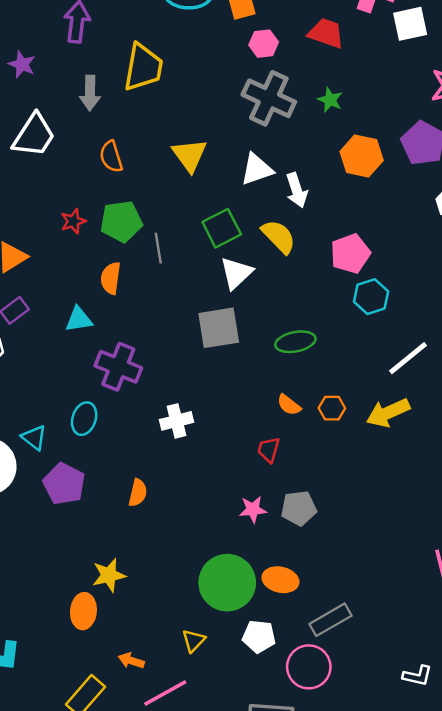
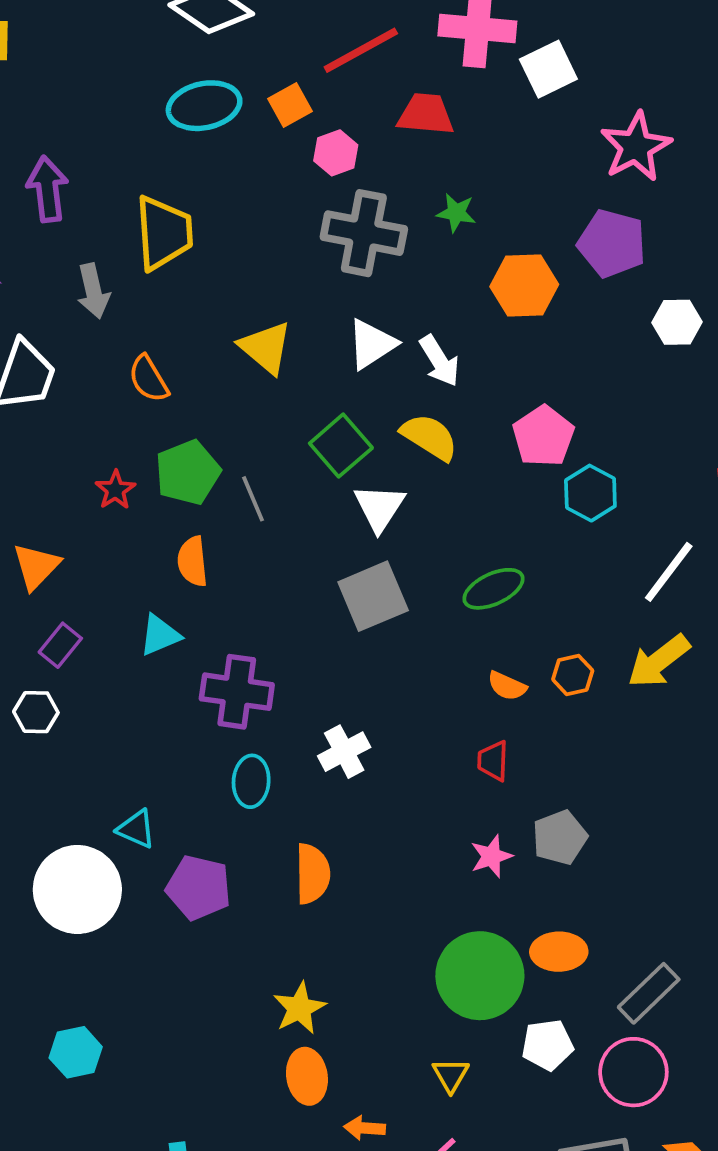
cyan ellipse: (84, 419) -> (251, 781), moved
orange semicircle: (138, 493) -> (313, 874), size x1.4
orange ellipse: (83, 611) -> (307, 1076), moved

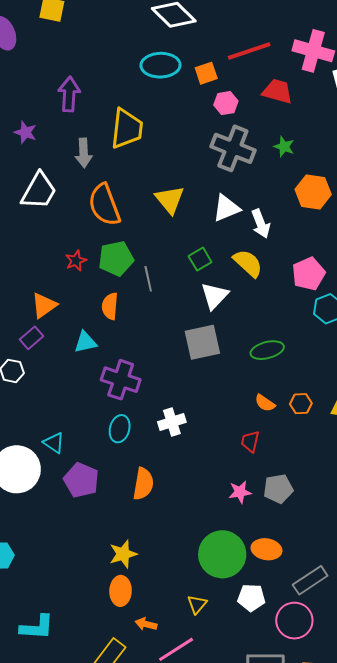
orange semicircle: (149, 379) -> (104, 205), size x1.6
green square: (341, 446) -> (200, 259), size x0.7
orange triangle: (36, 566) -> (44, 305), moved

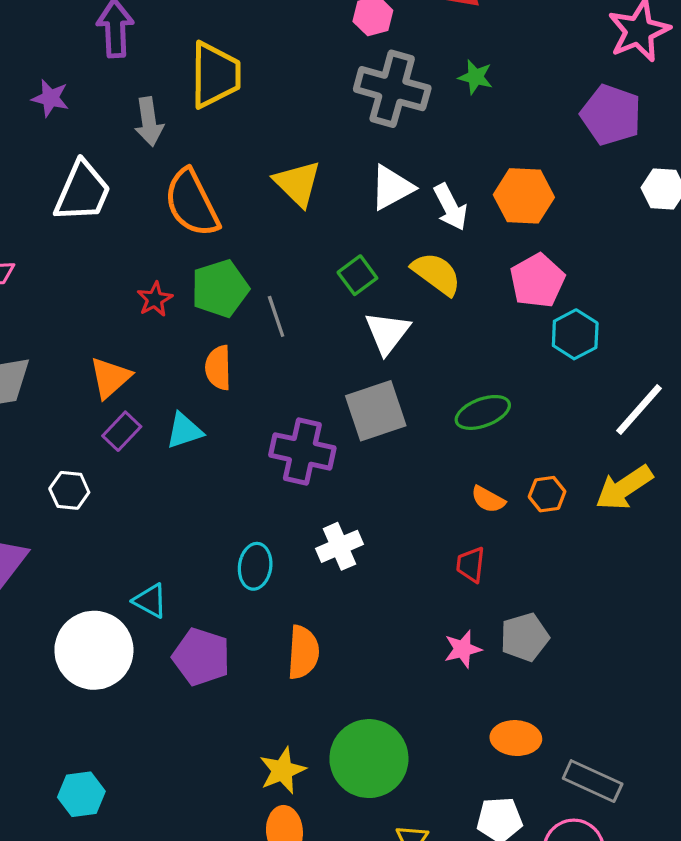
orange hexagon: (313, 192) -> (524, 196), moved
purple rectangle: (31, 338) -> (122, 431), moved
purple cross: (121, 380) -> (302, 451), moved
green circle: (222, 554) -> (369, 759), moved
gray rectangle: (310, 580) -> (593, 781), turned 64

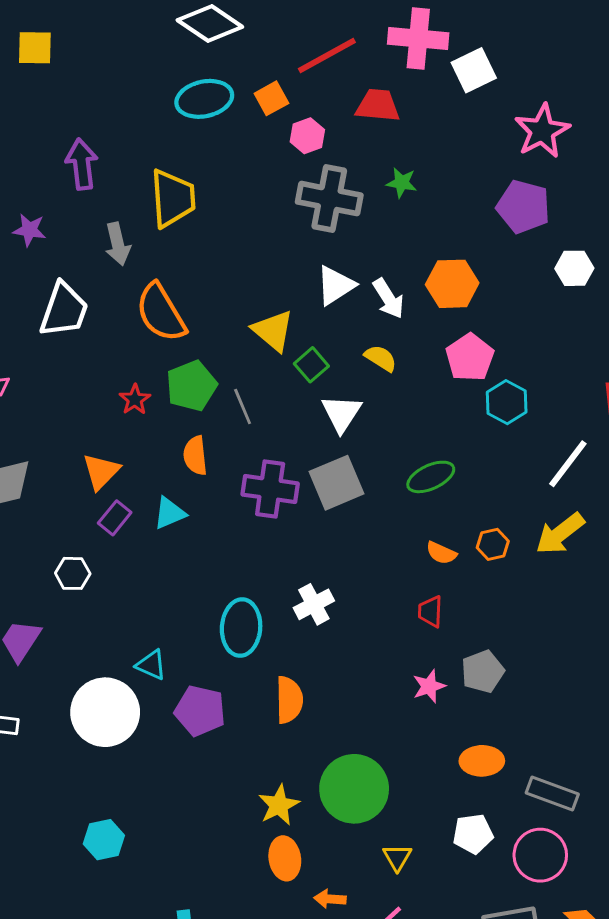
yellow triangle: (298, 183) -> (273, 331), moved
yellow semicircle: (436, 274) -> (381, 358), size x0.7
purple cross: (302, 451) -> (270, 489), moved
cyan ellipse: (255, 566) -> (241, 628), size x1.4

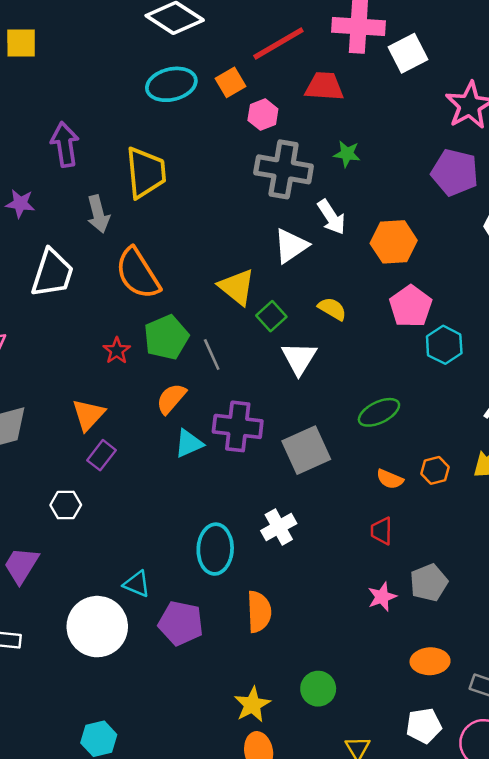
white arrow: (388, 299) -> (331, 217), moved
orange semicircle: (195, 455) -> (171, 399), turned 48
gray square: (336, 483) -> (306, 450), moved
cyan triangle: (170, 513) -> (189, 443), moved
green circle: (354, 789) -> (318, 689), size x0.6

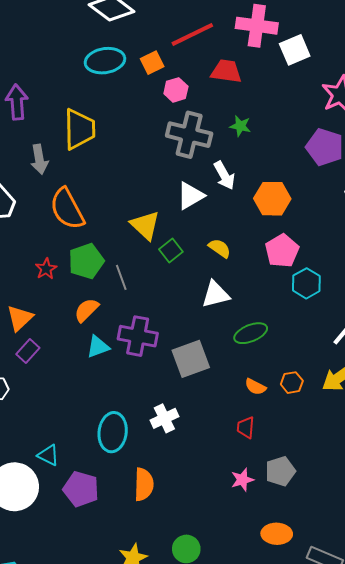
white triangle: (299, 358) -> (216, 294), moved, turned 40

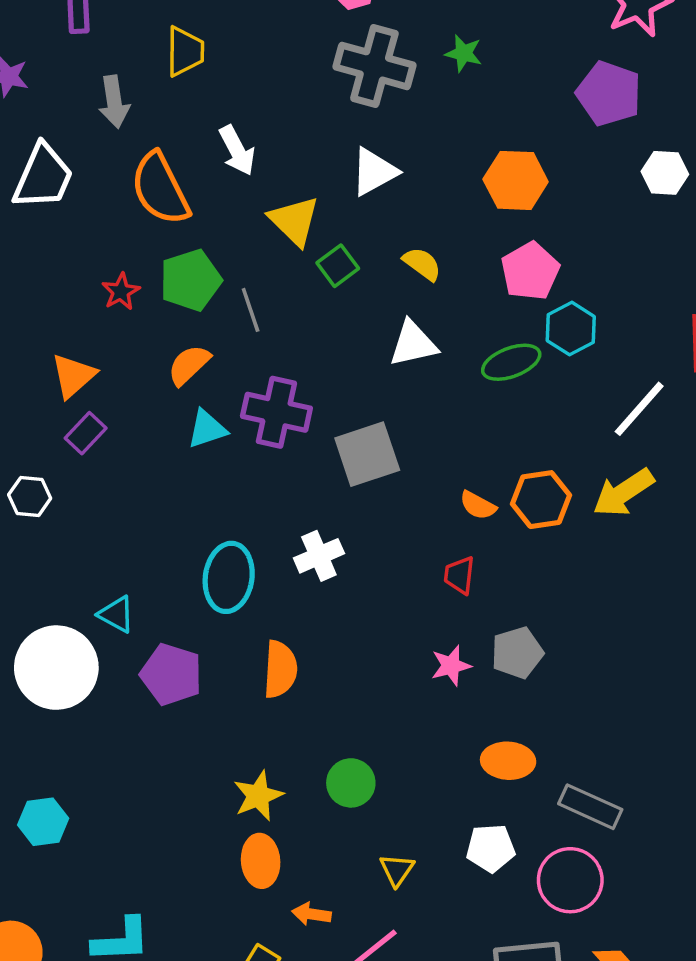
yellow trapezoid: (79, 129) -> (185, 51), size x0.7
white arrow: (224, 175) -> (237, 150), moved
green ellipse: (251, 333) -> (511, 362), moved
orange hexagon: (292, 383) -> (541, 500), size x1.5

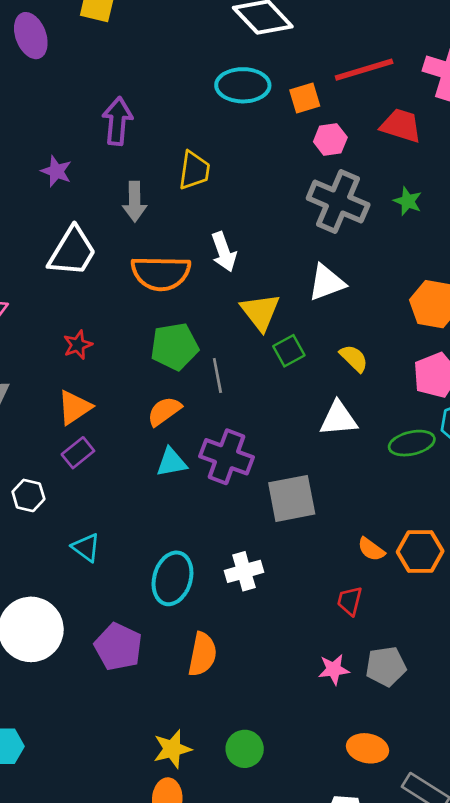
orange semicircle: (160, 189) -> (161, 273), turned -70
red star: (121, 292) -> (78, 345), moved
cyan triangle: (116, 614) -> (86, 547), moved

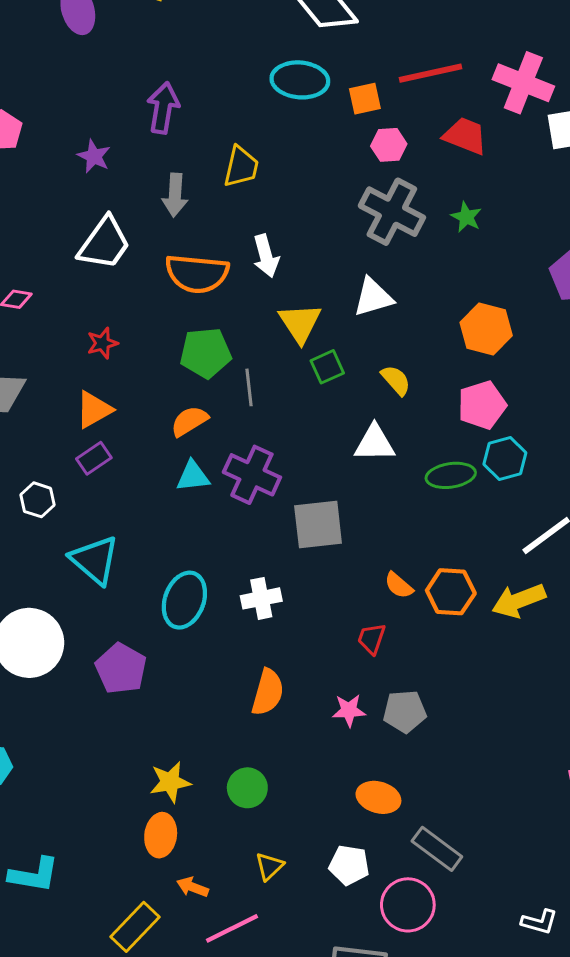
cyan triangle: (86, 547) -> (95, 560), size x1.6
orange semicircle: (202, 654) -> (268, 692), moved

